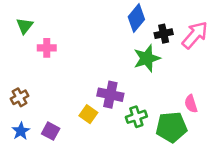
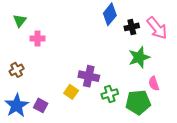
pink arrow: (195, 35) -> (157, 28), turned 100
green star: (147, 58) -> (139, 57), moved
brown cross: (19, 97) -> (17, 70), moved
blue star: (21, 131) -> (17, 105), size x1.6

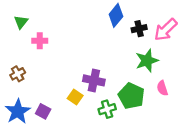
pink arrow: (157, 28) -> (166, 30), turned 85
green cross: (110, 94) -> (107, 109), moved
green pentagon: (138, 102) -> (131, 96), moved, turned 30

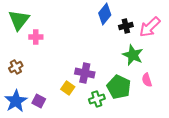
green triangle: (21, 22) -> (19, 20), size x1.6
green star: (147, 61) -> (133, 55), turned -30

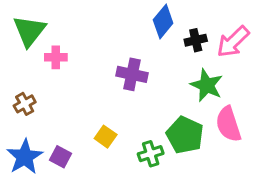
purple cross: (85, 73) -> (132, 74), moved
pink semicircle: (147, 80) -> (228, 124), size x1.6

